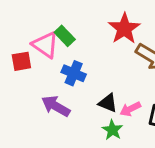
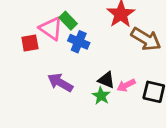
blue cross: (74, 73) -> (79, 42), moved
green star: (112, 130) -> (101, 96), moved

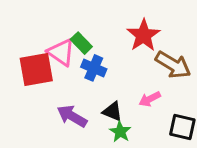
red square: (30, 43) -> (36, 70), size x1.6
black triangle: (106, 80) -> (112, 111), moved
pink arrow: (126, 85) -> (150, 99), moved

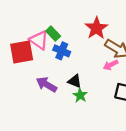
pink arrow: (150, 99) -> (110, 65), moved

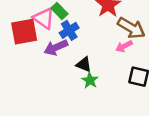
blue cross: (62, 51) -> (69, 30), turned 35
purple arrow: (47, 85) -> (56, 47), moved, turned -54

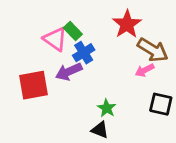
red square: (24, 32) -> (34, 85), moved
black triangle: (84, 65) -> (100, 130), moved

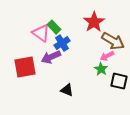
green star: (107, 108) -> (101, 69), moved
black triangle: (100, 130) -> (67, 90), moved

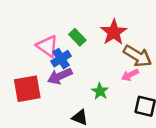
green rectangle: (54, 27) -> (77, 37), moved
blue cross: (62, 43) -> (61, 59), moved
green star: (101, 69) -> (100, 91), moved

